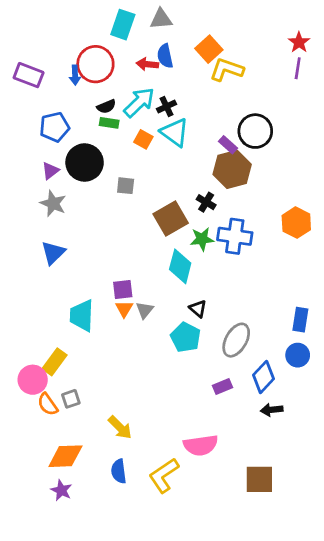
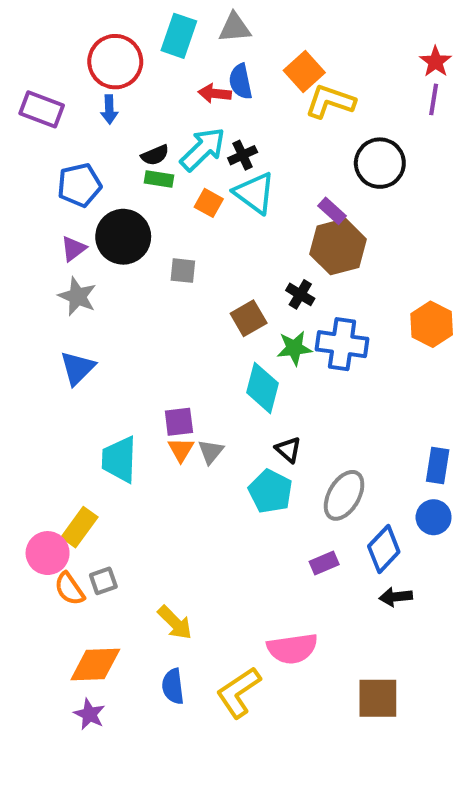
red circle: (95, 64) -> (115, 62), moved
black circle: (255, 131) -> (380, 163), moved
brown square: (171, 219) -> (249, 318), size x0.7

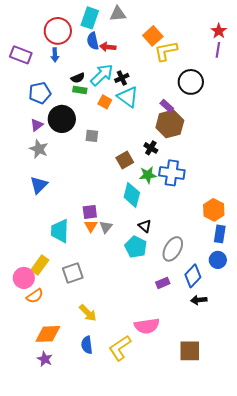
blue semicircle: (241, 82) -> (93, 41), moved
yellow L-shape: (330, 101) -> (166, 51), turned -30
orange hexagon: (432, 324) -> (214, 210), moved
gray square: (103, 581) -> (73, 273), moved, size x1.5
orange semicircle: (69, 589) -> (35, 296), turned -90

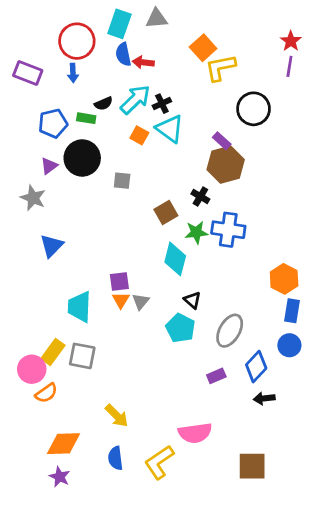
green rectangle: (80, 90) -> (86, 118), moved
gray star: (39, 149) -> (33, 198), moved
gray square: (73, 273) -> (82, 356), moved, turned 30

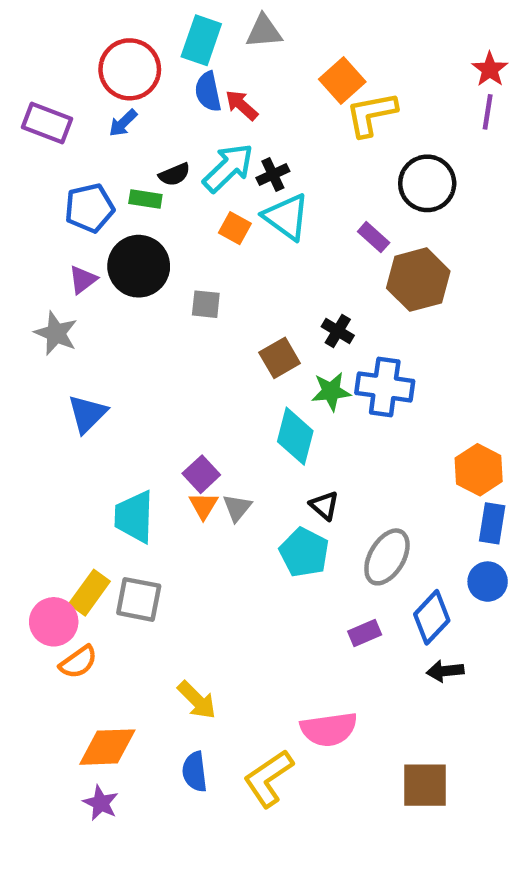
red arrow: (143, 62) -> (242, 105), turned 36
blue arrow: (73, 73) -> (123, 123), turned 48
brown hexagon: (226, 165) -> (418, 280), moved
purple square: (119, 282) -> (201, 474), turned -36

